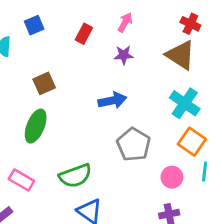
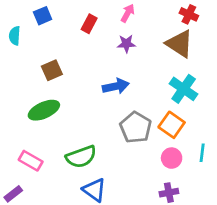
green ellipse: (36, 126) -> (44, 110), turned 44
orange square: (192, 142) -> (172, 125), moved

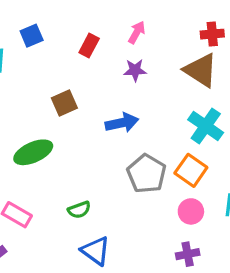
red cross: (189, 14) -> (212, 34), turned -30
brown square: (52, 70) -> (64, 103), moved
green semicircle: (81, 157) -> (79, 210), size x0.6

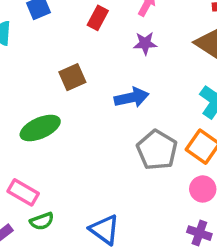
green semicircle: (79, 210) -> (42, 221), moved
purple cross: (188, 254) -> (199, 233), turned 30

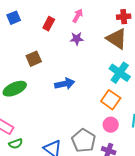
blue arrow: (132, 98) -> (65, 84), moved
gray pentagon: (157, 150) -> (84, 141), moved

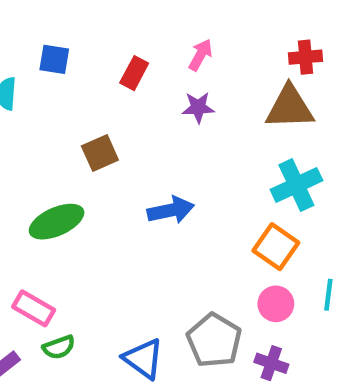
blue square: (14, 18) -> (54, 59), turned 32
brown triangle: (117, 39) -> (290, 107), turned -35
cyan cross: (120, 73) -> (296, 185), turned 30

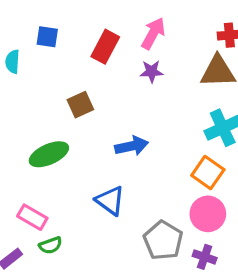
pink arrow: (200, 55) -> (153, 33), size x1.4
red rectangle: (134, 73) -> (105, 47), size x1.4
pink circle: (276, 304) -> (208, 214), size x1.4
blue triangle: (143, 359) -> (110, 201), moved

